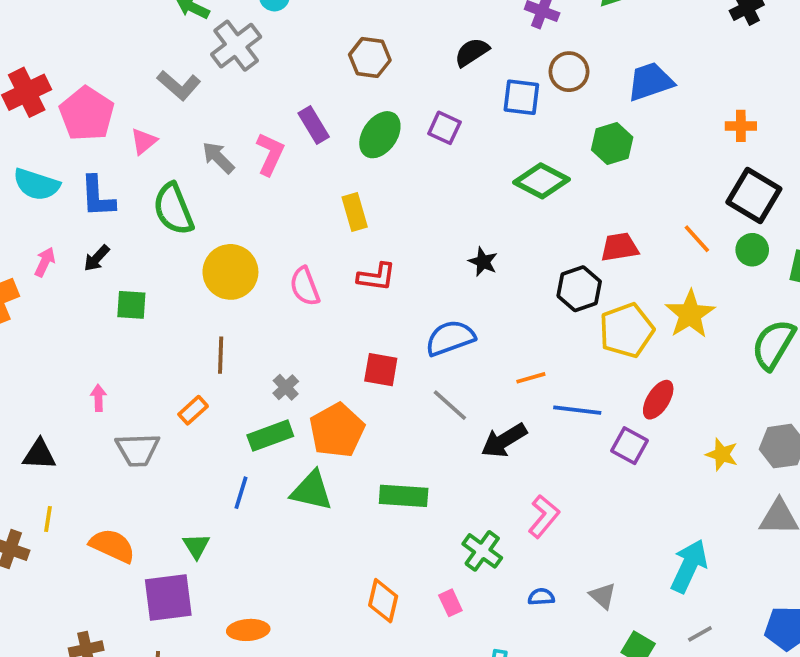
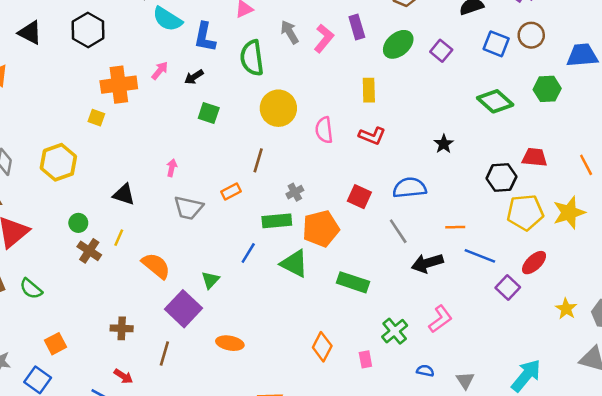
purple square: (168, 597) -> (184, 309), turned 36

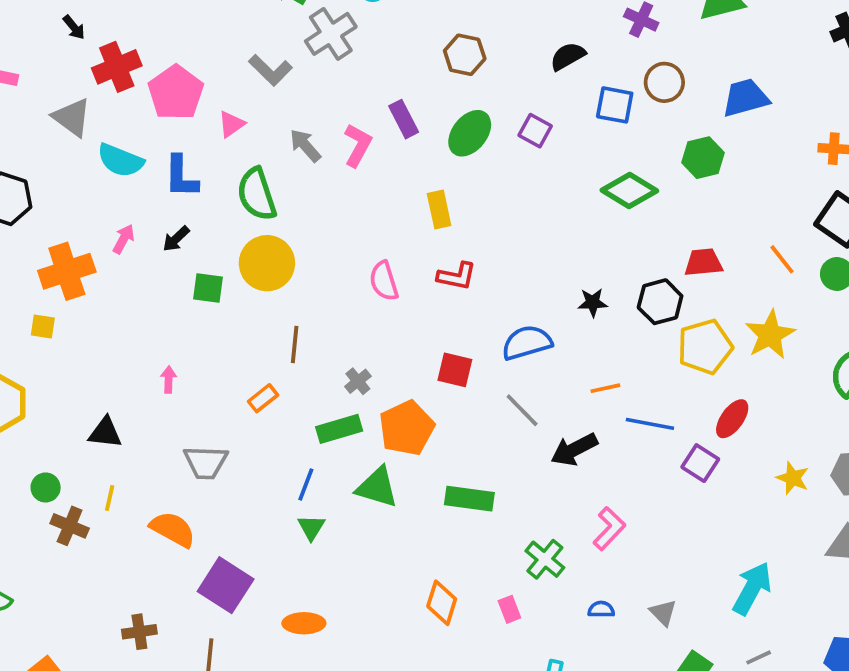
yellow circle: (278, 108) -> (267, 263), moved
black star: (444, 144) -> (593, 303), moved, turned -30
gray trapezoid: (188, 208) -> (206, 462), moved
green triangle: (210, 280) -> (311, 527), moved

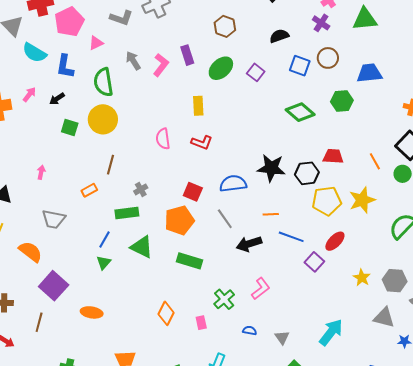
gray L-shape: (270, 70) -> (121, 18), turned -35
black star: (593, 303) -> (271, 168), size x1.8
orange pentagon: (407, 428) -> (179, 220), moved

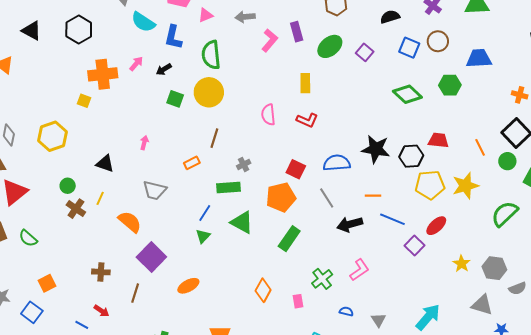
gray arrow: (133, 61) -> (245, 17), moved, turned -66
green rectangle: (190, 261) -> (289, 239), turned -75
orange ellipse: (92, 312) -> (188, 286), turned -40

